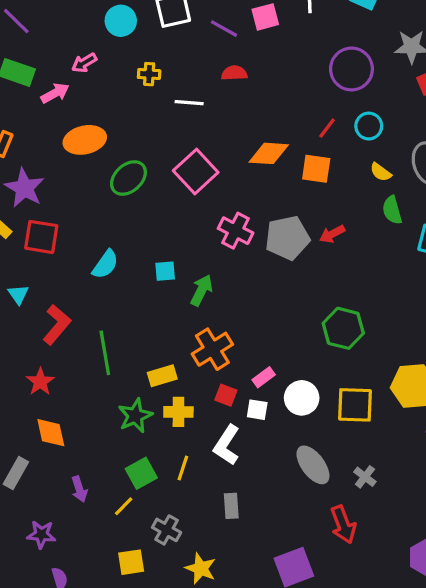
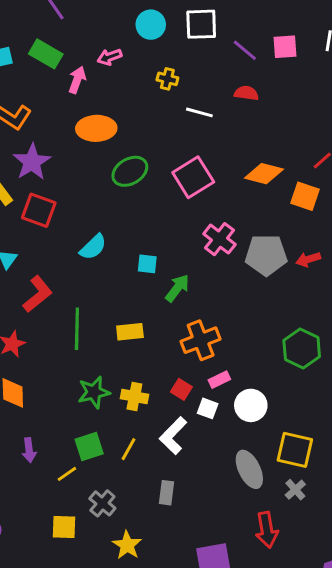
pink arrow: (55, 93) -> (77, 80), turned -52
orange cross: (212, 349) -> (201, 340), moved
yellow rectangle: (162, 376) -> (130, 332), moved
yellow square: (355, 405) -> (295, 450), moved

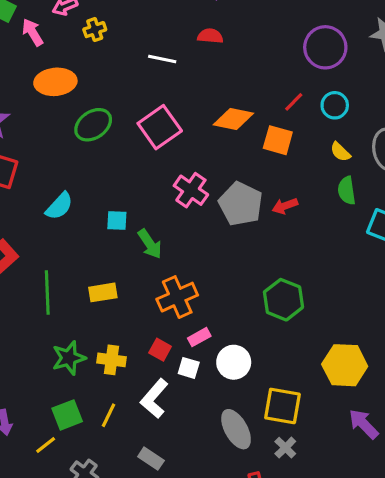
yellow cross: (167, 79) -> (95, 30), moved, turned -30
pink arrow: (77, 80) -> (33, 32), turned -48
gray pentagon: (266, 255) -> (241, 204), turned 30
green arrow: (177, 288) -> (150, 244), turned 112
gray rectangle: (167, 493) -> (151, 459), turned -60

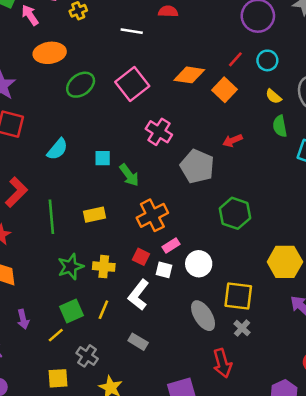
orange square: (278, 140) -> (224, 90), turned 30
gray pentagon: (241, 204) -> (197, 166), moved

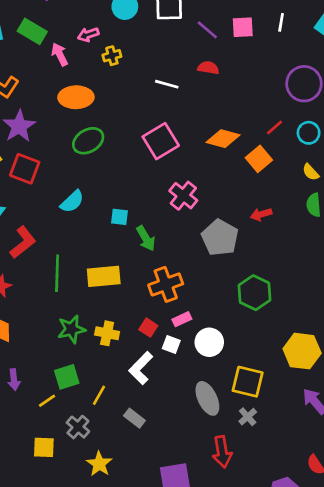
green ellipse: (81, 85) -> (88, 141), moved
yellow rectangle: (94, 215) -> (104, 276), size x1.4
yellow line: (103, 310) -> (99, 395), moved

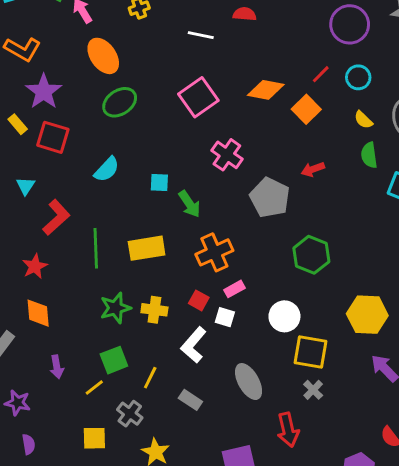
orange ellipse: (76, 97) -> (103, 56), turned 60
white circle: (209, 342) -> (284, 316), moved
gray ellipse: (207, 398) -> (249, 382), moved

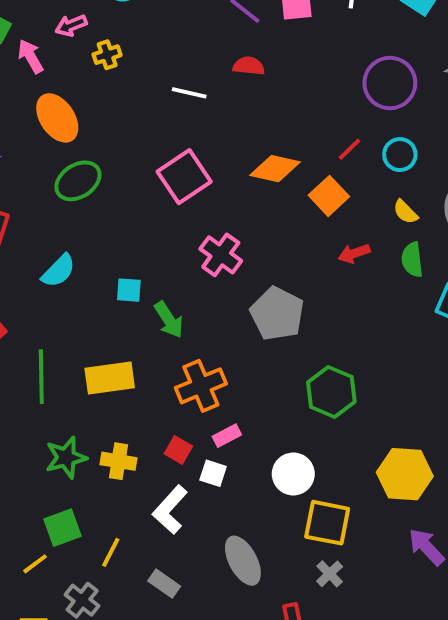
red arrow: (313, 169) -> (354, 253), moved

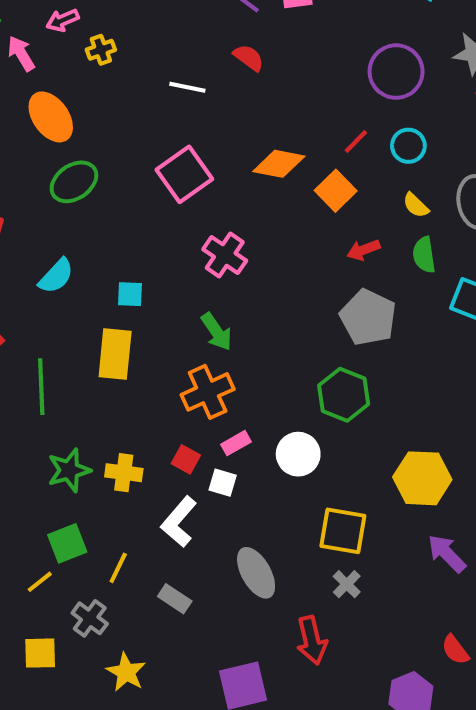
red semicircle: (249, 66) -> (249, 58), turned 32
gray pentagon: (277, 314) -> (368, 317), moved
green arrow: (169, 320) -> (216, 332), moved
yellow rectangle: (110, 378) -> (115, 354), moved, turned -75
white circle: (293, 474) -> (298, 454), moved

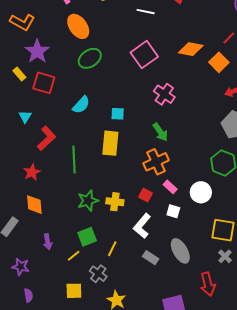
pink rectangle: (236, 443) -> (170, 187), turned 72
white square: (223, 483) -> (173, 211), moved
gray rectangle: (175, 599) -> (151, 258), moved

